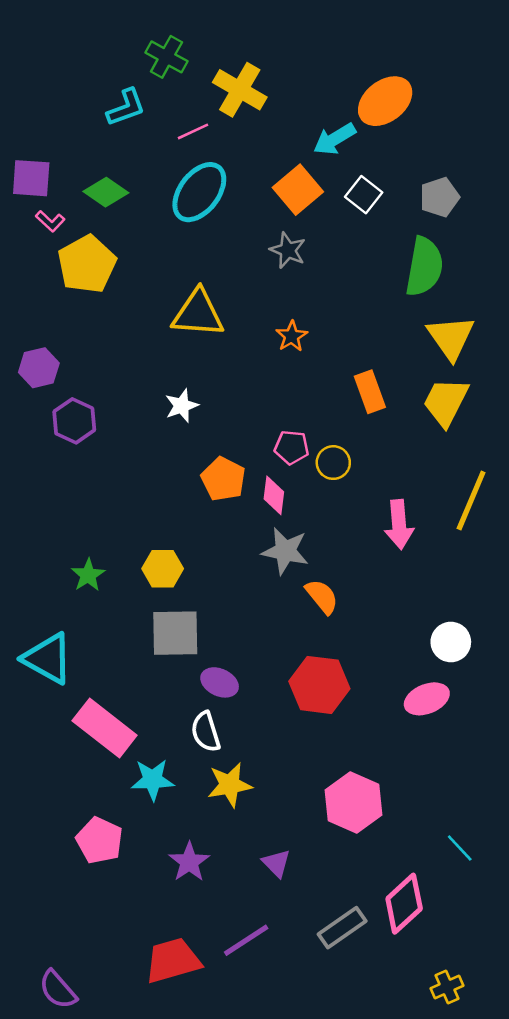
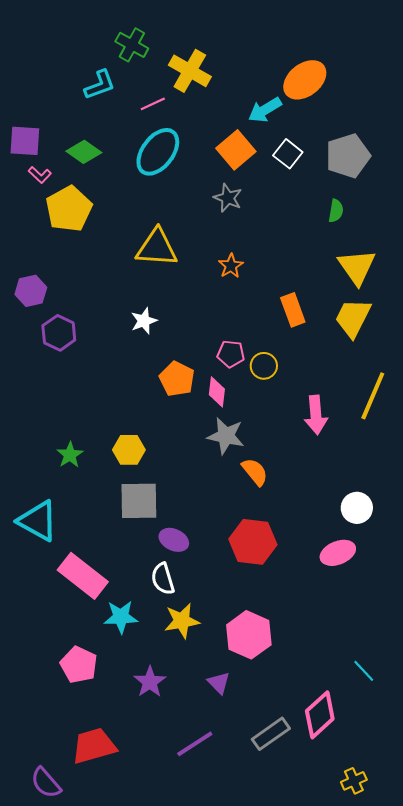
gray pentagon: (439, 197) -> (348, 156), size x1.4
green semicircle: (424, 267) -> (336, 211), size x0.5
pink hexagon: (354, 803) -> (249, 635), moved
red trapezoid: (173, 960) -> (94, 746), moved

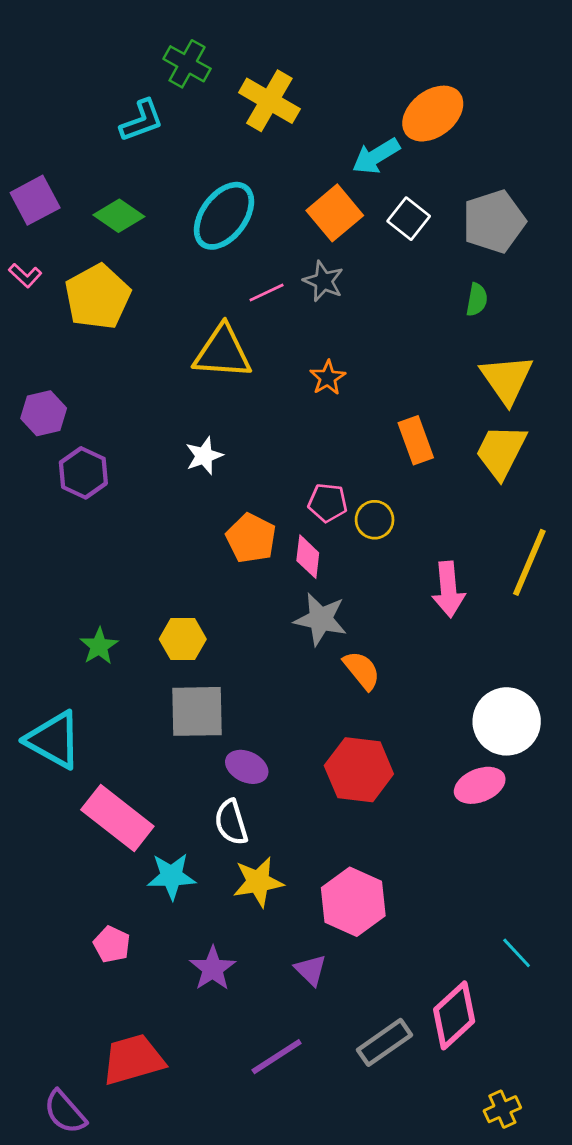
pink line: (153, 104) -> (267, 292), moved
purple square: (25, 141) -> (35, 200), turned -32
pink L-shape: (40, 175) -> (25, 275), moved
white circle: (357, 508) -> (507, 721), size x1.5
pink pentagon: (79, 665) -> (112, 944), size x0.7

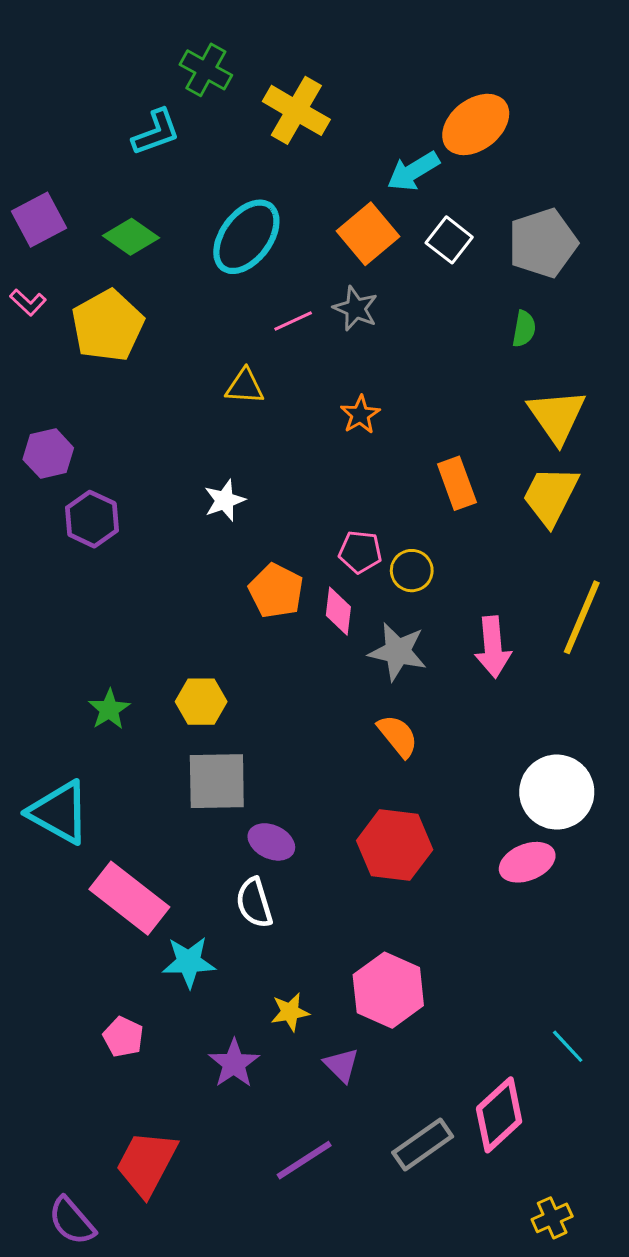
yellow triangle: (223, 352) -> (245, 387), size x0.6
gray star: (321, 619) -> (398, 652), moved
yellow star: (258, 882) -> (290, 1012), moved, size x0.7
red trapezoid: (133, 1059) -> (147, 1163), turned -46

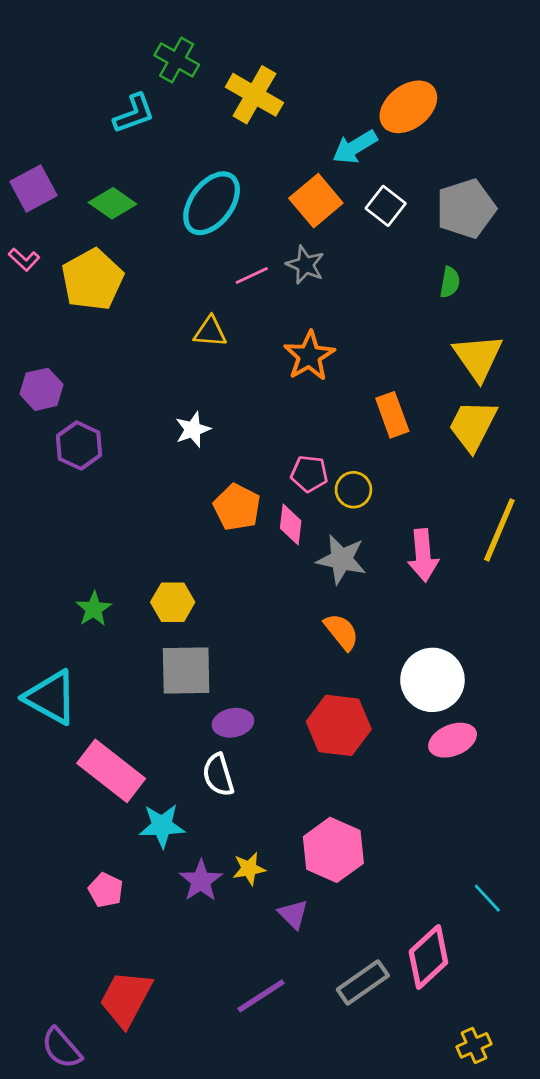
orange star: (360, 415) -> (309, 356), size x1.5
white circle: (557, 792) -> (432, 680), moved
purple ellipse: (271, 842) -> (233, 723), turned -36
purple star: (234, 1063) -> (201, 881), moved

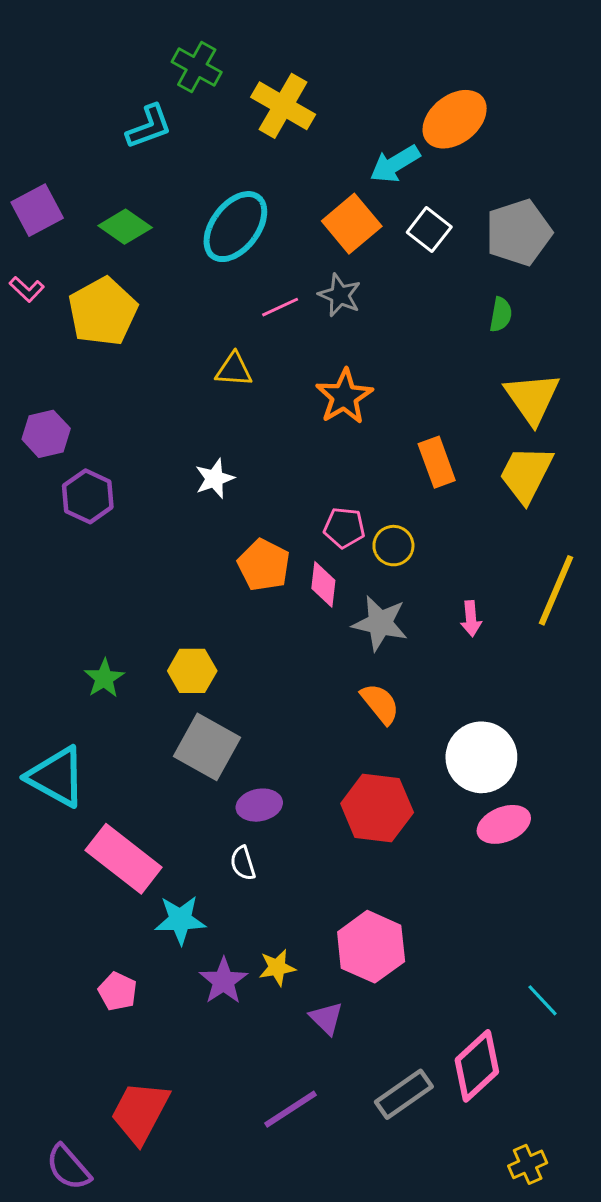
pink arrow: (423, 555) -> (471, 619), size x0.6
gray square: (186, 671) -> (207, 747), turned 30
white semicircle: (218, 775) -> (243, 863), size x0.7

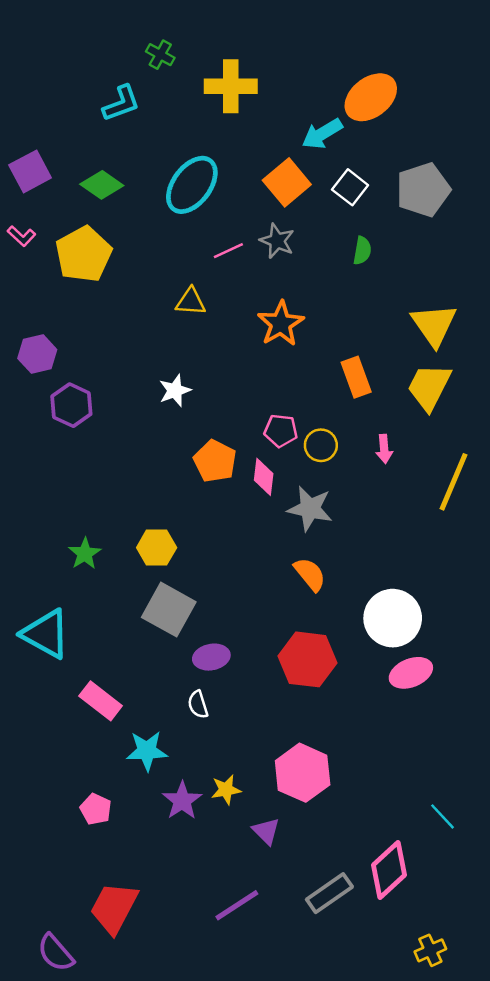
green cross: (197, 67) -> (160, 55), size x0.7
yellow cross: (283, 106) -> (231, 86), turned -30
green semicircle: (501, 315) -> (362, 251), moved
pink arrow: (471, 619) -> (384, 449), moved
pink rectangle: (124, 859) -> (101, 701), size x0.7

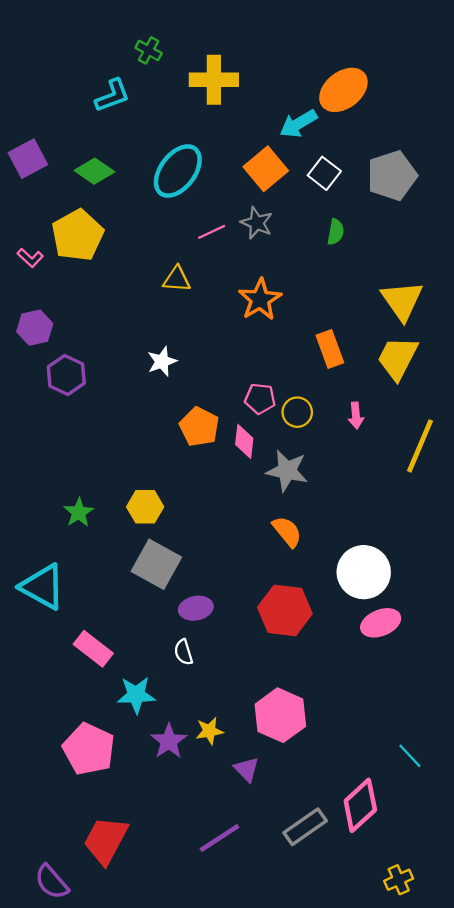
pink L-shape: (22, 236) -> (30, 258), moved
pink pentagon: (96, 809) -> (89, 749), size x1.8

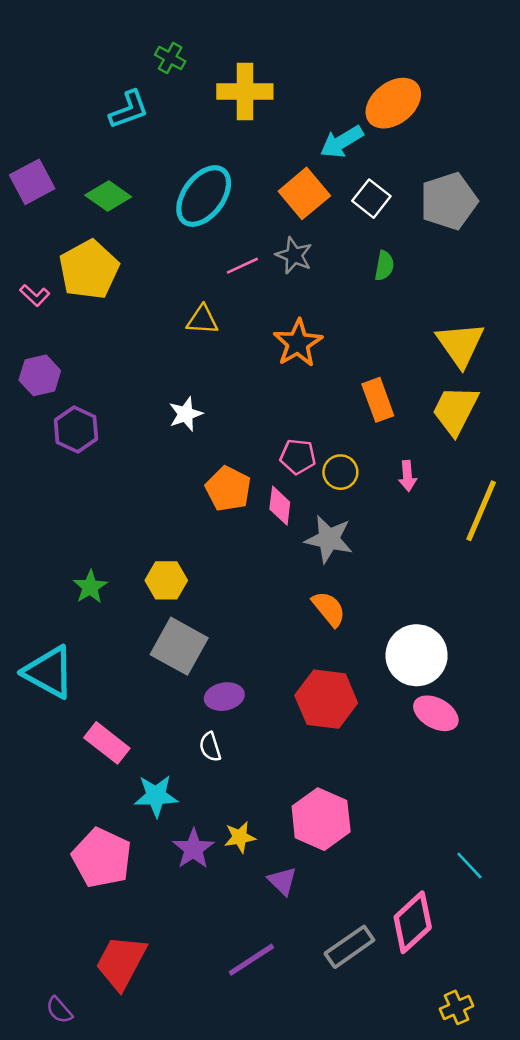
pink ellipse: (381, 623) -> (436, 713), turned 51
purple semicircle: (52, 882) -> (59, 1010), size x0.7

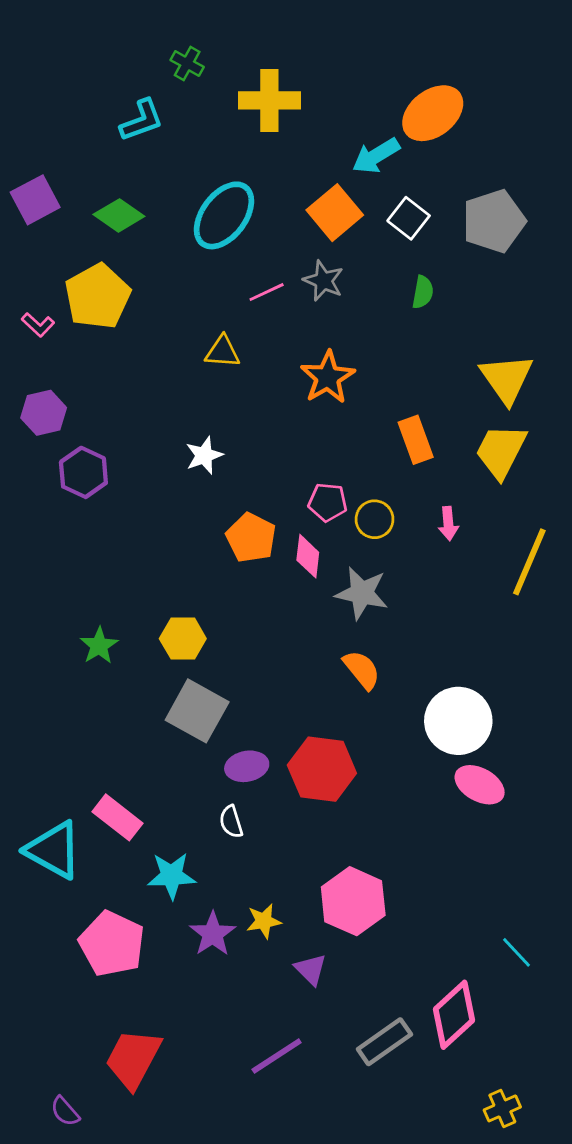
cyan triangle: (49, 672) -> (54, 850), moved
red hexagon: (326, 699) -> (322, 769), moved

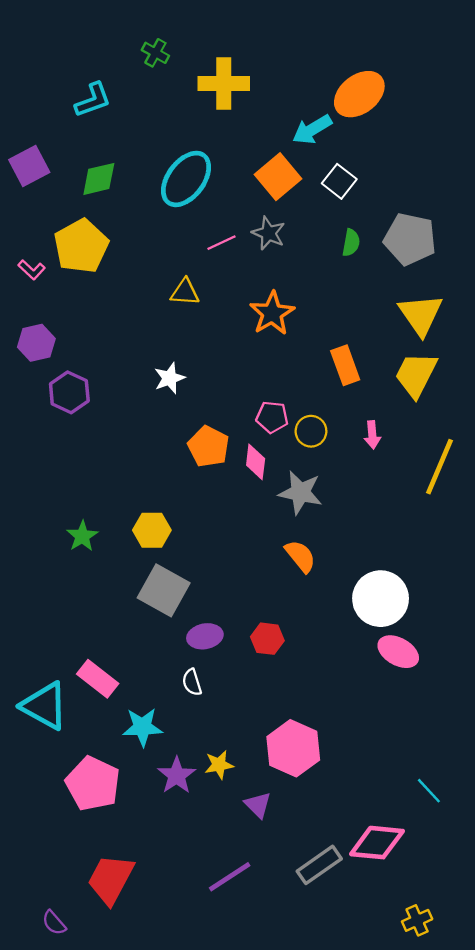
cyan L-shape: (142, 120) -> (93, 100), moved
green diamond: (119, 215) -> (99, 179), turned -48
gray pentagon: (494, 221) -> (410, 239), moved, turned 30
red hexagon: (322, 769) -> (267, 639), size x0.6
pink diamond: (454, 1015) -> (377, 843), turned 48

